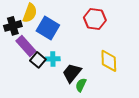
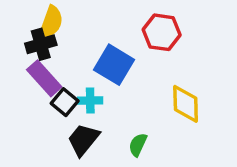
black cross: (13, 26) -> (41, 44), moved
blue square: (48, 28) -> (114, 65), moved
black trapezoid: (72, 73) -> (83, 140), moved

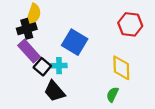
red hexagon: (162, 32) -> (130, 24), moved
black trapezoid: (83, 140) -> (55, 91), turned -80
green semicircle: (138, 145) -> (112, 95), moved

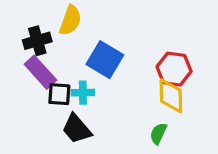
yellow semicircle: (33, 14) -> (70, 20), moved
red hexagon: (130, 24) -> (174, 69), moved
black square: (42, 67) -> (59, 94), turned -36

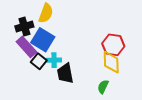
blue square: (105, 60) -> (43, 40), moved
black square: (59, 94) -> (39, 61), turned 35
black trapezoid: (77, 129) -> (65, 73), moved, turned 30

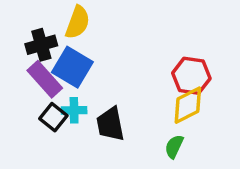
cyan cross: (54, 60) -> (74, 110), moved
black square: (39, 61) -> (53, 117), moved
yellow diamond: (111, 62) -> (188, 105), turned 65

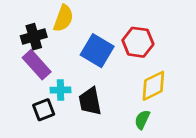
blue square: (72, 67) -> (97, 51), moved
red hexagon: (191, 76) -> (138, 42), moved
black square: (53, 117) -> (44, 110), moved, turned 30

